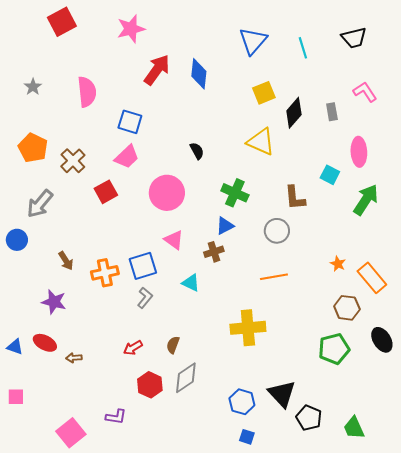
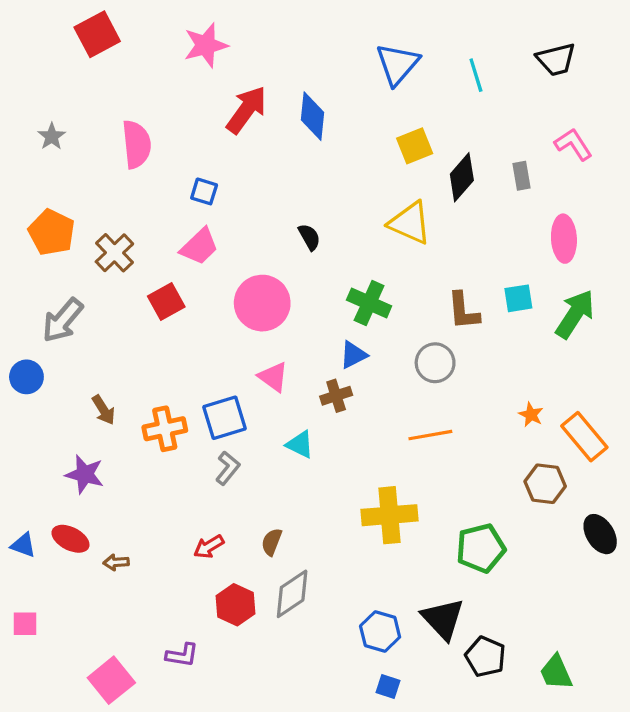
blue square: (130, 122) -> (204, 191), size x0.7
cyan square: (330, 175) -> (518, 298), moved, turned -36
green pentagon: (334, 349) -> (481, 548), moved

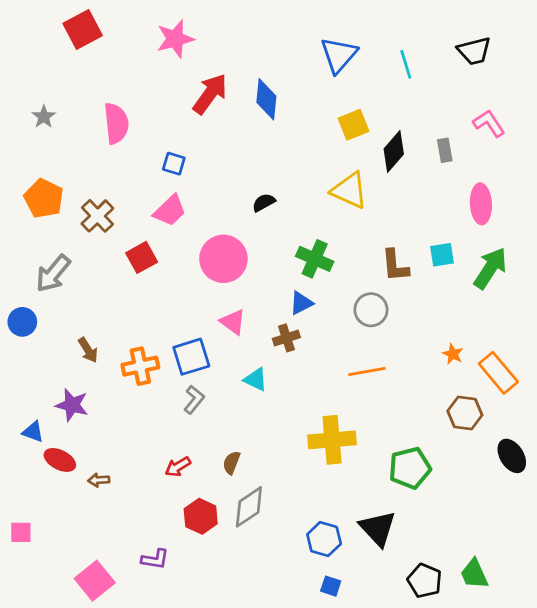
black semicircle: (309, 237) -> (264, 202), turned -90
blue triangle: (23, 545) -> (33, 432), moved
black pentagon: (485, 657) -> (425, 581), moved

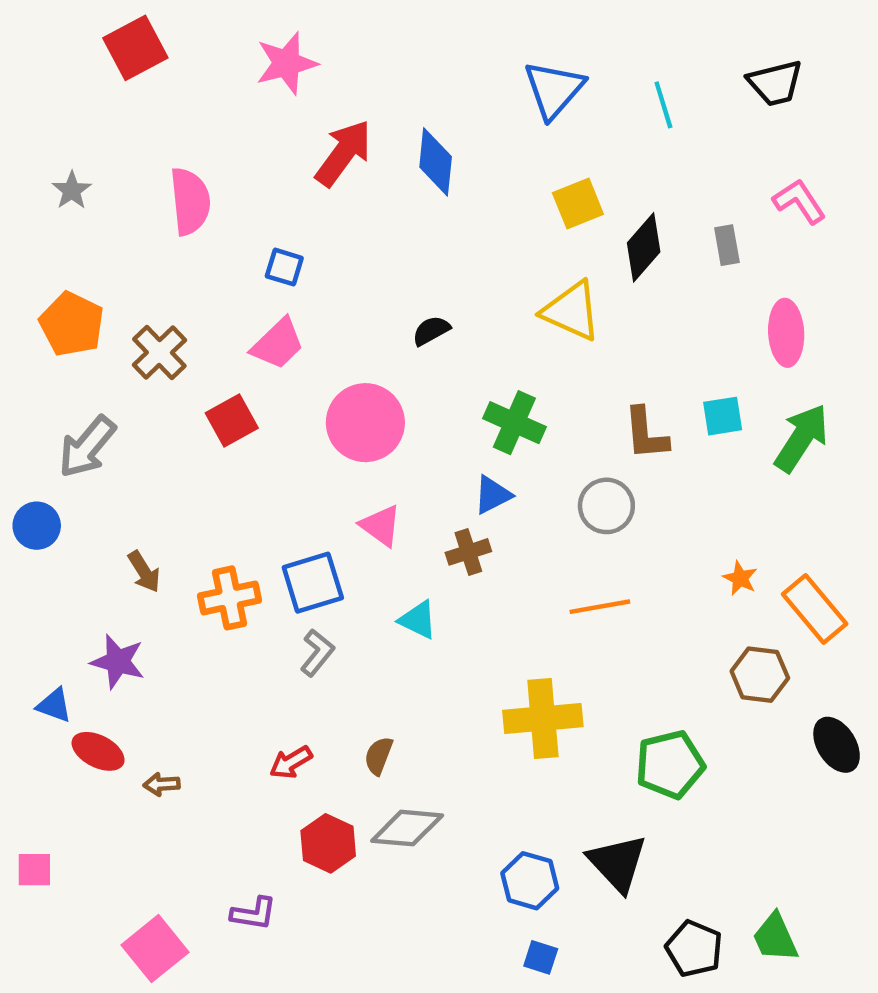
gray diamond: (249, 507) -> (407, 828), turned 39

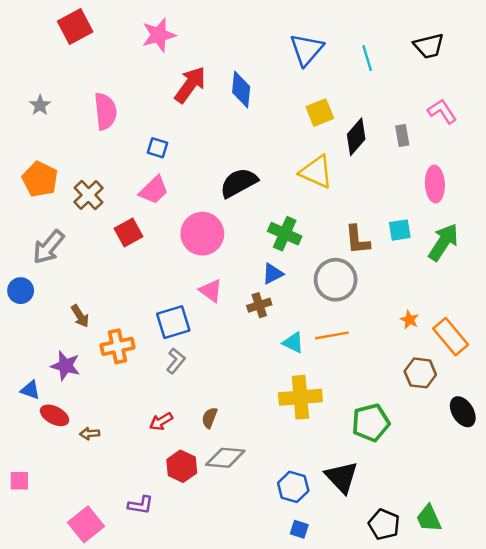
black semicircle: (431, 331) -> (239, 183), size x1.8
gray circle: (606, 506) -> (336, 280), size x1.4
orange cross: (230, 598) -> (118, 346), moved
cyan triangle: (418, 620) -> (293, 343), moved

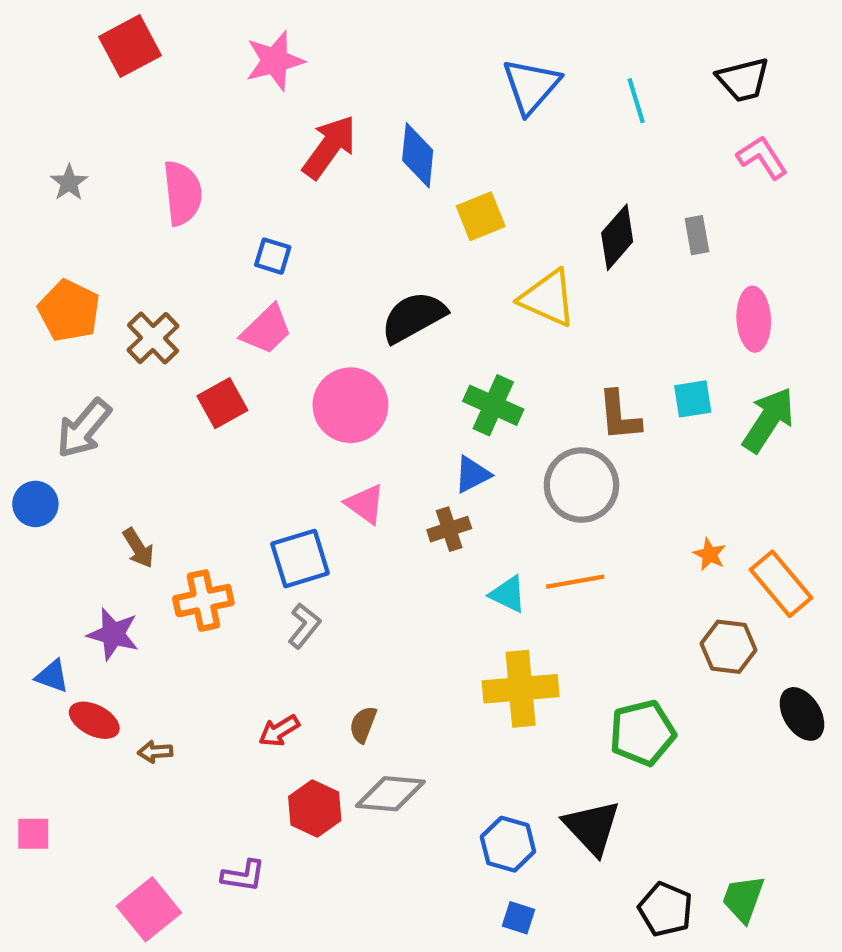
pink L-shape: (442, 111) -> (762, 157), moved
yellow square: (320, 113) -> (481, 216), moved
green trapezoid: (429, 518) -> (743, 899), turned 44

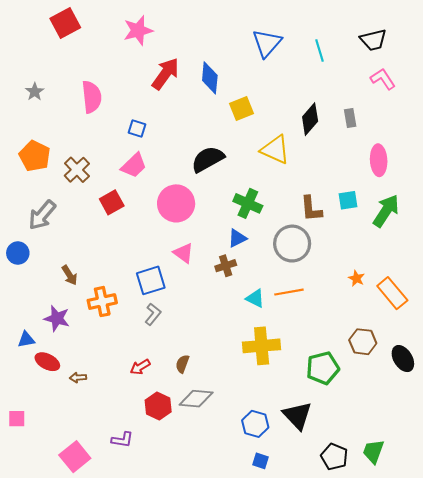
brown hexagon: (728, 647) -> (363, 342), moved
blue triangle: (52, 676) -> (26, 340), turned -30

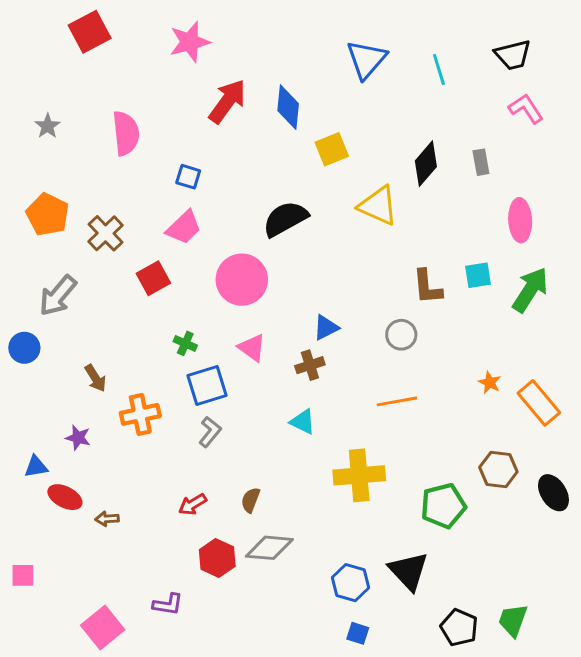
green cross: (248, 203) -> (185, 343), moved, size x0.6
gray circle: (292, 244) -> (401, 335), size x0.6
cyan triangle: (255, 298) -> (303, 422), moved
purple star: (57, 318) -> (78, 438), size x0.7

